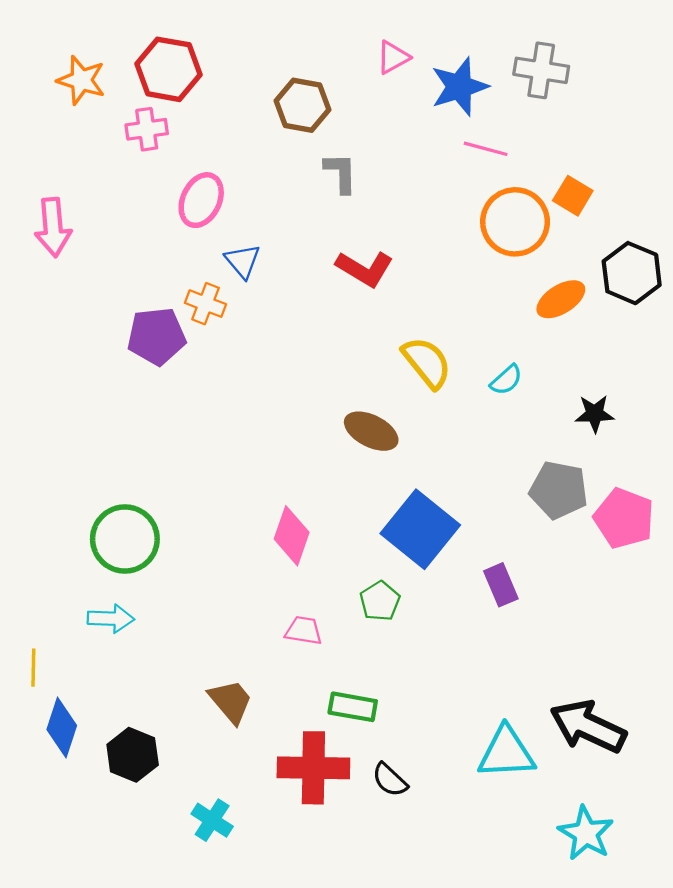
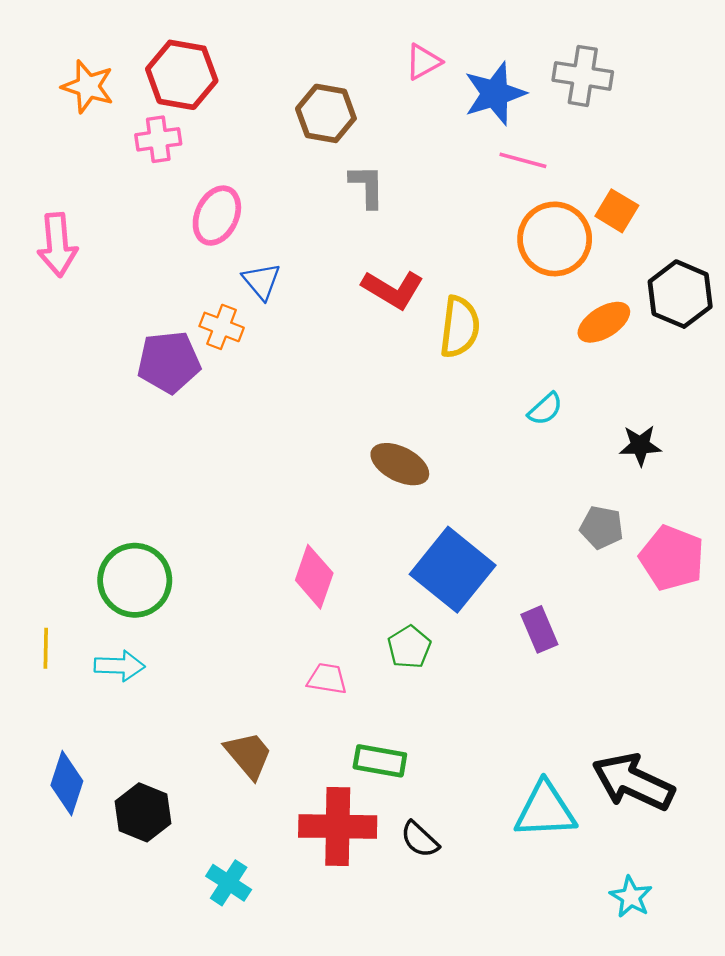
yellow semicircle: (427, 362) -> (460, 327), moved, turned 46
gray pentagon: (559, 490) -> (602, 527), size x0.7
yellow line: (33, 668) -> (46, 648), moved
cyan star: (586, 833) -> (631, 897), size x0.7

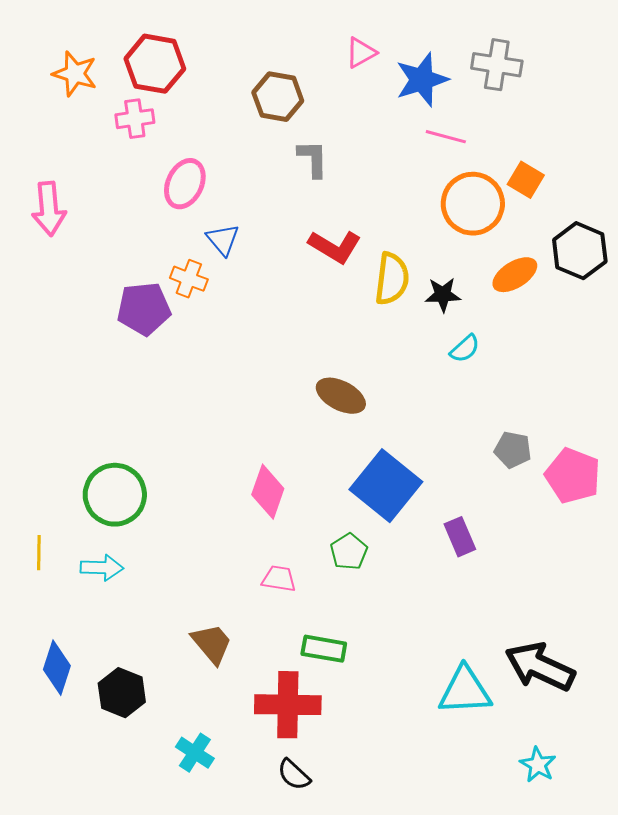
black star: (640, 445) -> (443, 295), moved
black semicircle: (420, 839) -> (294, 775), moved

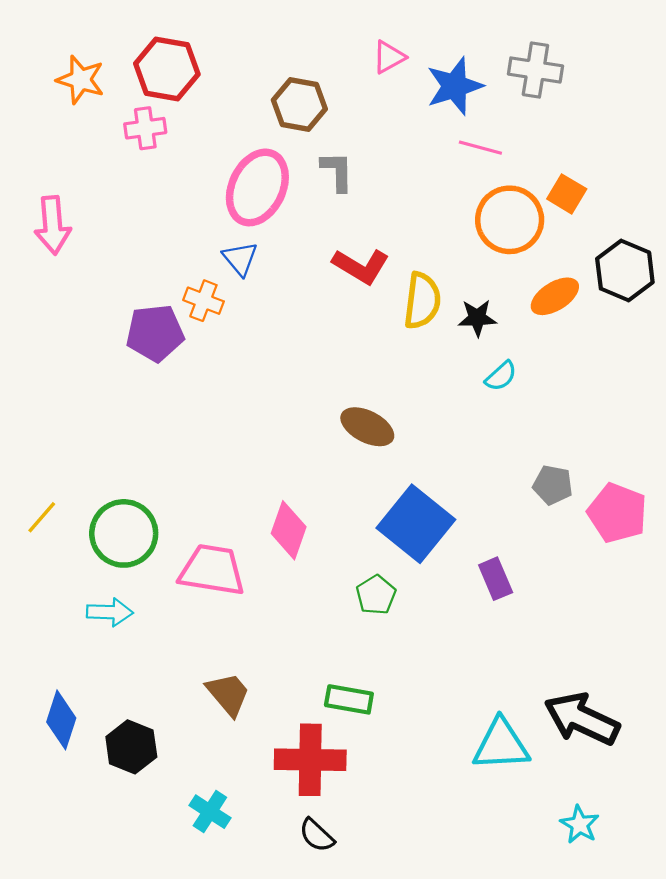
pink ellipse: (185, 184) -> (257, 187), moved, size x1.4
yellow line: (39, 553) -> (42, 517), moved, turned 40
pink trapezoid: (279, 579) -> (212, 570), moved, size x1.8

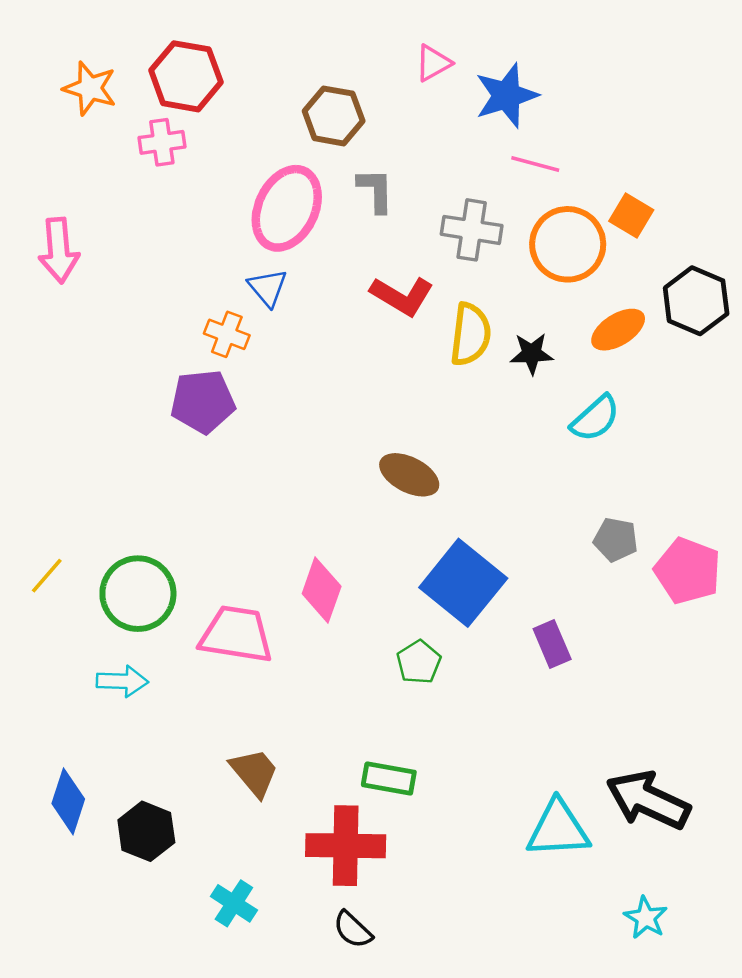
gray cross: (535, 70) -> (472, 230), moved
purple pentagon: (155, 333) -> (203, 402), moved
cyan semicircle: (501, 376) -> (595, 418), moved, size x1.4

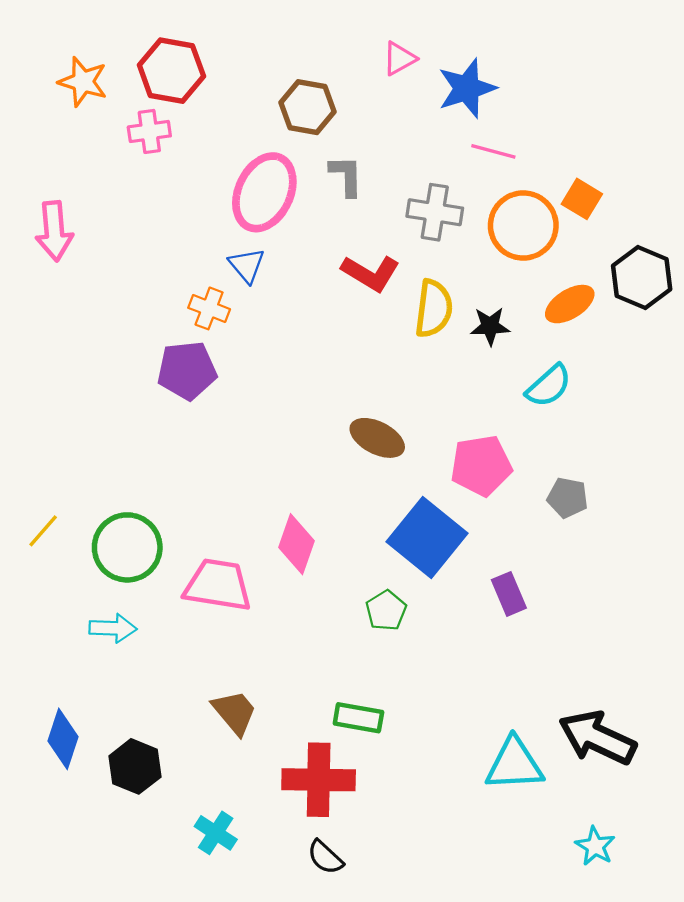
pink pentagon: (688, 571) -> (481, 466), moved, turned -30

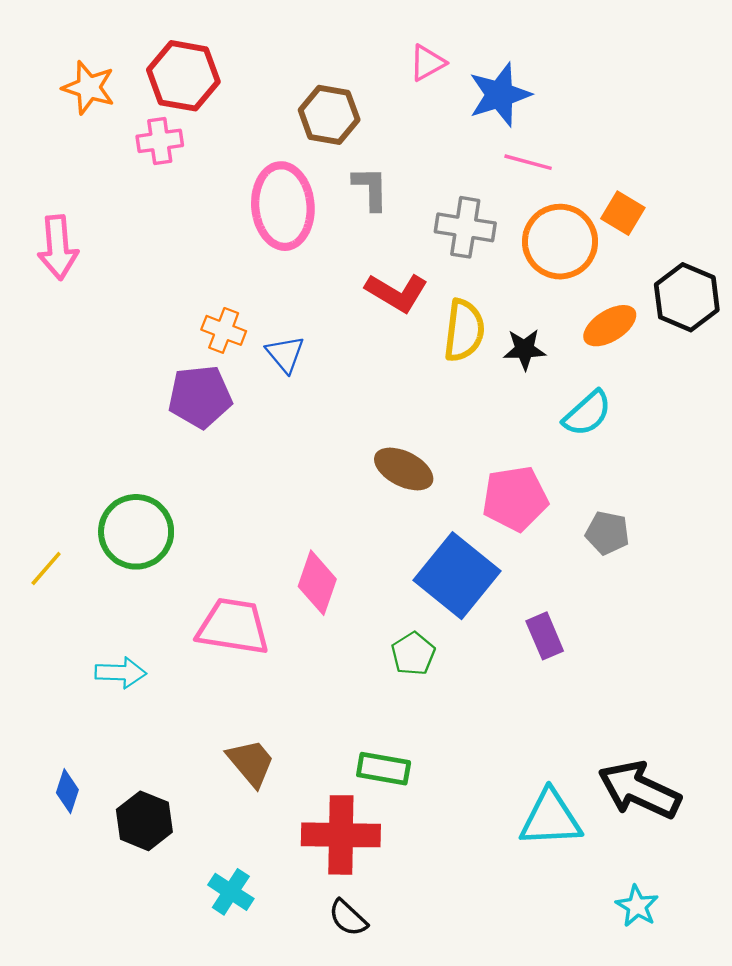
pink ellipse: (264, 192) -> (283, 206), turned -30
blue triangle: (247, 265) -> (285, 354), moved
green circle: (127, 547) -> (136, 532), moved
blue diamond: (63, 739) -> (67, 791), size x0.7

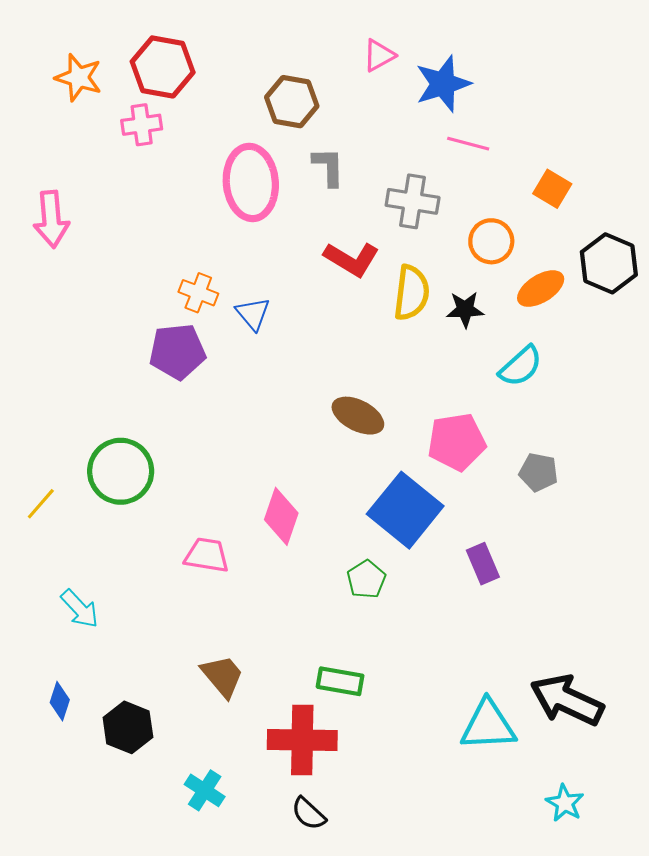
orange circle: (560, 242) -> (491, 241), moved, size x0.7
pink trapezoid: (233, 627) -> (207, 555), size x0.7
cyan arrow: (121, 673) -> (80, 609), moved, turned 45

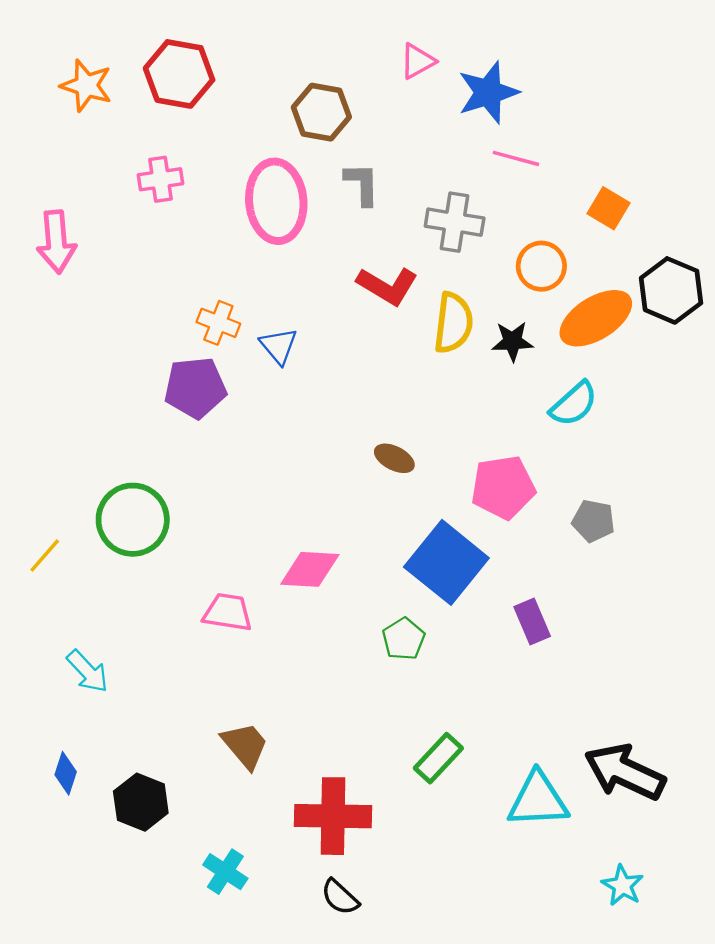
pink cross: (142, 125) -> (160, 179), moved
orange ellipse: (541, 289) -> (596, 318), size x1.4
brown ellipse: (358, 416) -> (394, 458), size x0.7
pink diamond: (281, 516) -> (310, 569), turned 74
green rectangle: (340, 681) -> (438, 758), moved, turned -57

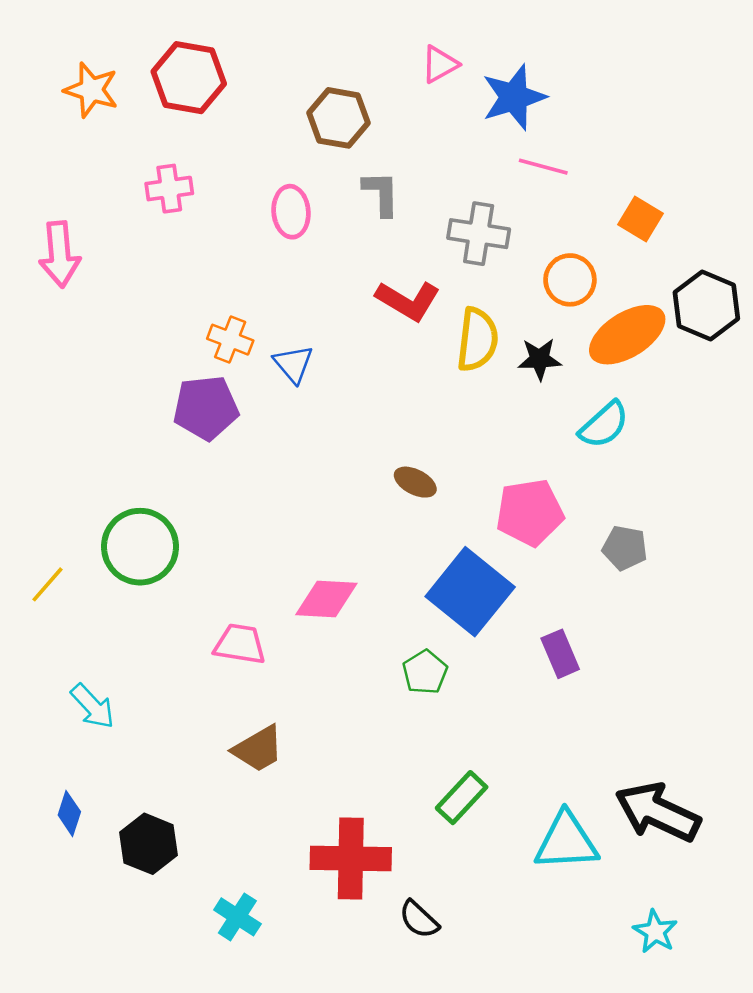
pink ellipse: (276, 201) -> (291, 212), size x0.6
brown trapezoid: (245, 745) -> (258, 749), moved, turned 100
black semicircle: (340, 897) -> (419, 919), moved

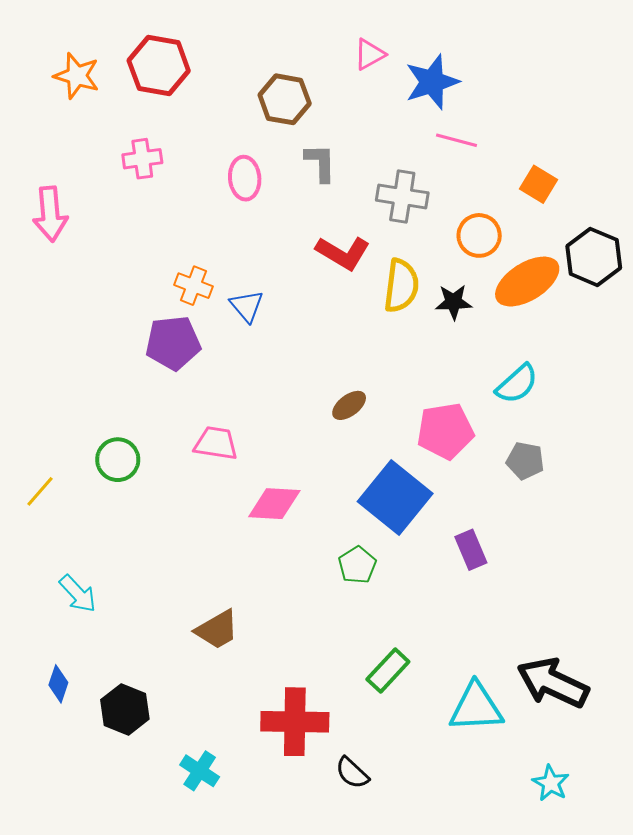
cyan semicircle: (604, 425) -> (517, 384), moved
brown ellipse: (415, 482) -> (349, 405), turned -64
green circle: (140, 547) -> (118, 460), size x0.7
pink trapezoid: (240, 644) -> (216, 443), moved

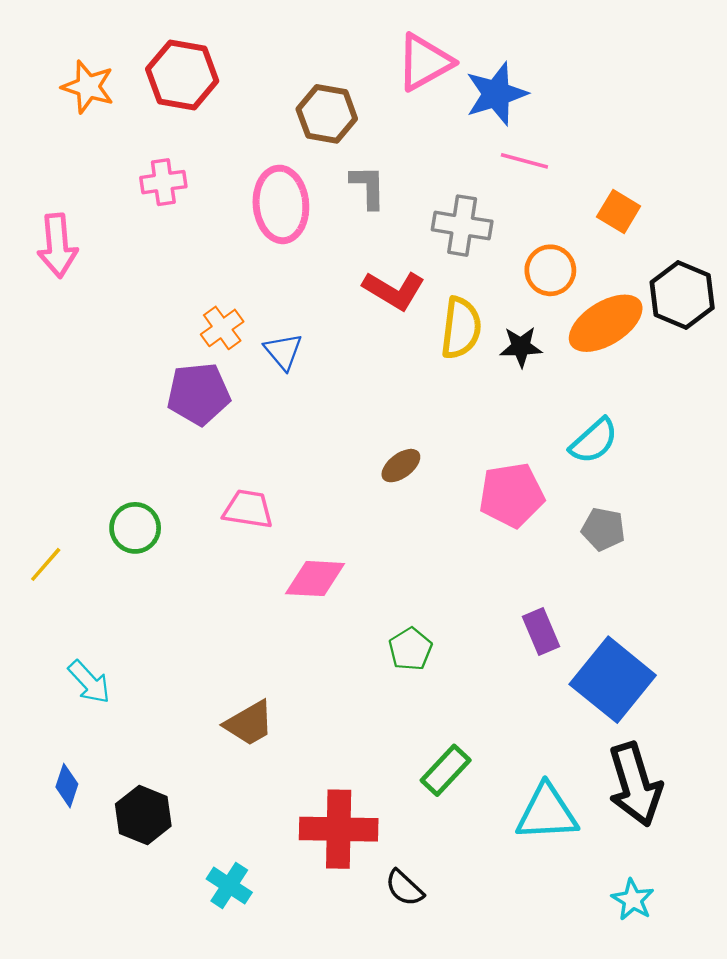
pink triangle: (370, 54) -> (424, 62), size x1.6
pink ellipse: (245, 178) -> (281, 204), size x1.5
orange cross: (193, 286) -> (222, 328), turned 33
blue square: (395, 498) -> (613, 680), moved
black arrow: (553, 683) -> (635, 784), turned -132

